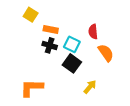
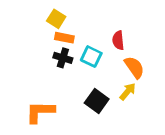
yellow square: (31, 15) -> (56, 19), moved
black square: (72, 63) -> (97, 101), moved
yellow arrow: (90, 87) -> (128, 92), moved

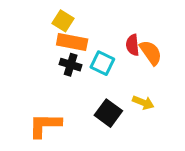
orange rectangle: (64, 38) -> (72, 42), size x1.4
orange semicircle: (134, 67) -> (151, 53), moved
yellow arrow: (128, 92) -> (143, 102), turned 72

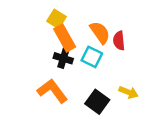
orange rectangle: (72, 42) -> (65, 38), turned 50
orange semicircle: (151, 53) -> (100, 32), moved
orange L-shape: (45, 125) -> (52, 91), moved, turned 52

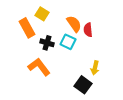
orange rectangle: (65, 38) -> (27, 28), moved
yellow arrow: (128, 92) -> (95, 68), turned 80
black square: (97, 102) -> (83, 85), moved

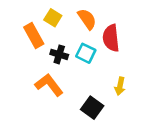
orange semicircle: (74, 24) -> (87, 19), moved
red semicircle: (88, 30) -> (111, 38), size x1.5
black square: (83, 85) -> (92, 108), moved

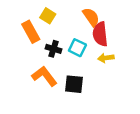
orange semicircle: (87, 19) -> (91, 17), moved
yellow arrow: (120, 86) -> (106, 58), moved, turned 70
black square: (92, 108) -> (74, 84), moved, turned -30

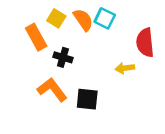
orange semicircle: (91, 17) -> (83, 20), moved
red semicircle: (100, 34) -> (145, 43), moved
cyan square: (77, 48) -> (105, 18), moved

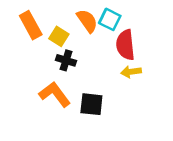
yellow square: (56, 18) -> (59, 36), moved
orange rectangle: (36, 37) -> (31, 25), moved
red semicircle: (145, 43) -> (125, 45), moved

